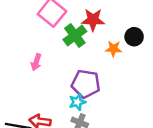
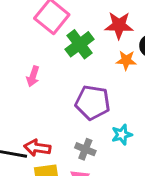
red star: (93, 20) -> (119, 25), moved
cyan star: (77, 102) -> (122, 135), moved

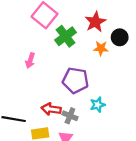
red star: (119, 25) -> (95, 22), turned -30
red arrow: (37, 148) -> (51, 109), moved

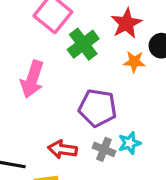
pink arrow: (30, 61) -> (32, 79), size x1.6
gray cross: (70, 116) -> (104, 149), moved

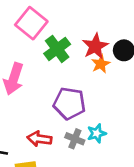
red star: (126, 23) -> (95, 46), moved
orange star: (134, 62) -> (101, 64), turned -30

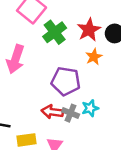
orange star: (101, 64) -> (94, 57), moved
red arrow: (39, 139) -> (52, 112), moved

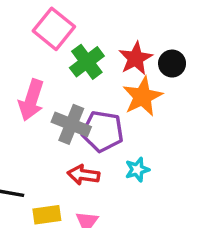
orange star: (94, 57) -> (143, 97), size x1.6
gray cross: (71, 113) -> (71, 124), moved, size x1.5

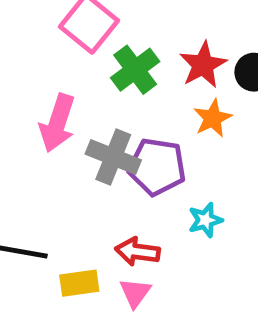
orange star: (143, 97) -> (213, 118), size x0.7
red arrow: (83, 175) -> (137, 252), moved

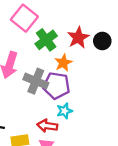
orange star: (213, 118) -> (63, 63), moved
cyan star: (205, 220) -> (64, 111), moved

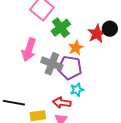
red star: (78, 38) -> (97, 34), moved

